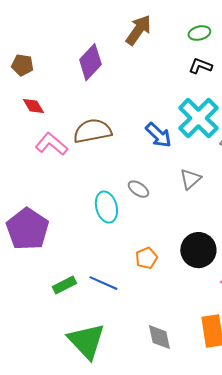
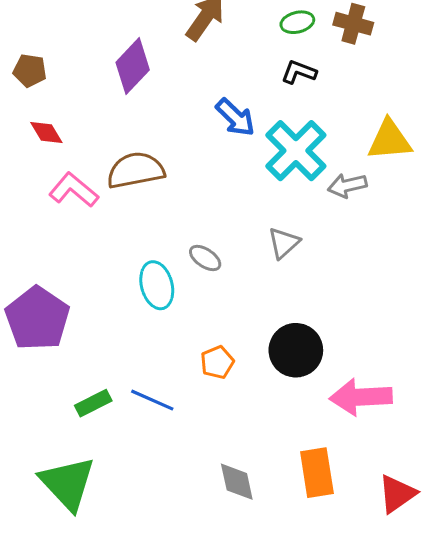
blue arrow: (158, 135) -> (235, 117), moved
green triangle: (86, 341) -> (68, 483), moved

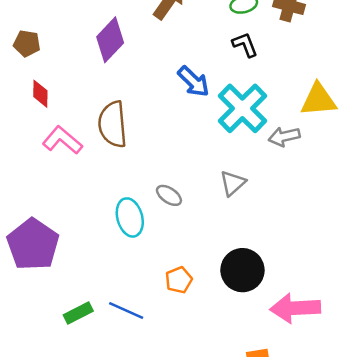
black L-shape: (299, 72) -> (245, 45), turned 48
red diamond: (46, 133) -> (40, 94), turned 32
brown semicircle: (136, 170) -> (113, 124), turned -84

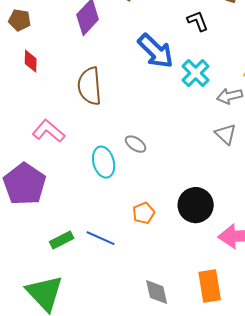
blue arrow: (193, 81) -> (156, 51), size x1.4
cyan cross: (242, 108) -> (196, 73), size x0.7
pink L-shape: (62, 140) -> (49, 131), moved
gray triangle: (233, 183) -> (226, 134), moved, turned -35

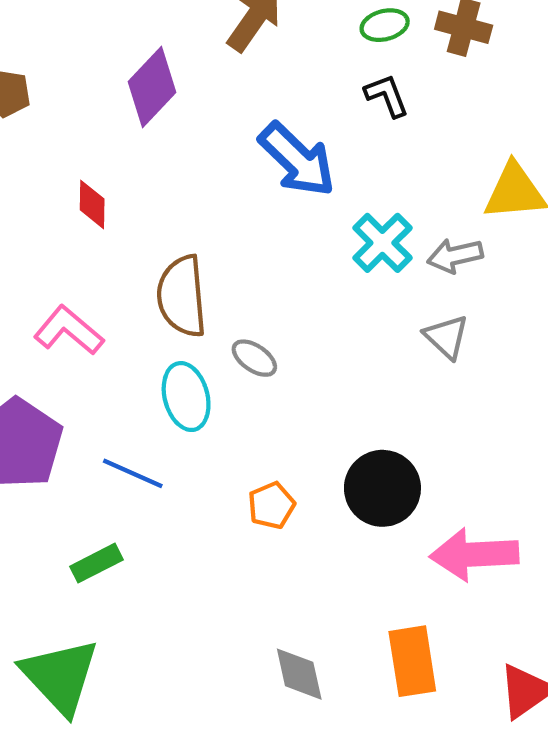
red diamond: (31, 61) -> (92, 204), moved
cyan cross: (196, 73) -> (382, 243), moved
brown semicircle: (90, 86) -> (182, 296), moved
blue line: (101, 238) -> (133, 473), moved

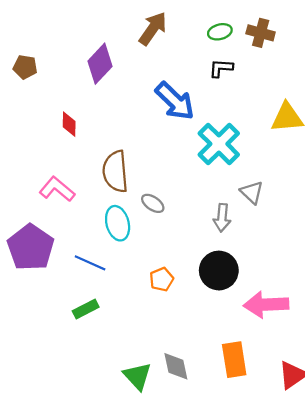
black L-shape: (387, 96) -> (221, 68), turned -65
cyan cross: (382, 243) -> (219, 144), size x1.4
gray arrow: (455, 256) -> (222, 218), moved, turned -72
green rectangle: (96, 563) -> (86, 309), moved
green triangle: (60, 676) -> (137, 376), moved, size x0.7

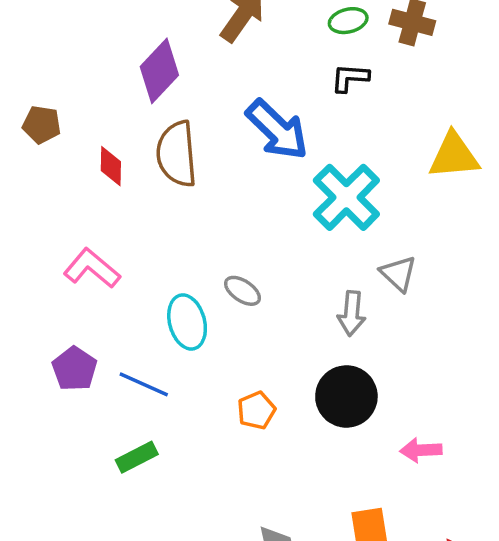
brown pentagon: (25, 67) -> (42, 125), moved
brown semicircle: (115, 172) -> (177, 154), moved
purple pentagon: (31, 247) -> (74, 369), moved, size x0.6
pink arrow: (266, 305) -> (421, 450), size x0.6

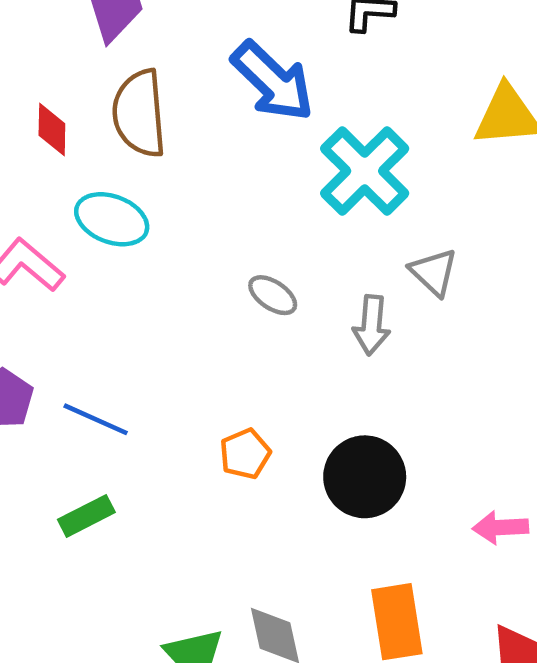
gray ellipse: (243, 291) -> (273, 295), moved
cyan ellipse: (187, 322) -> (112, 219), moved, turned -54
black circle: (346, 396) -> (365, 477), moved
pink arrow: (421, 450) -> (500, 527), moved

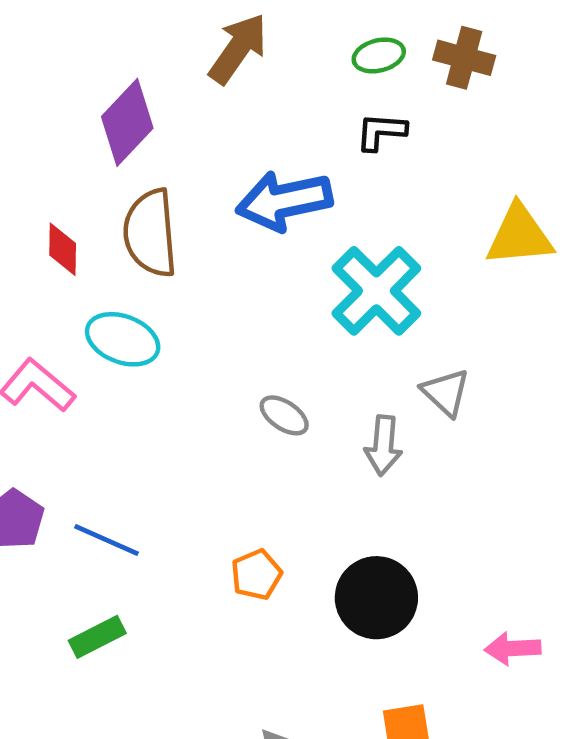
blue arrow: (273, 81) -> (284, 201), turned 124

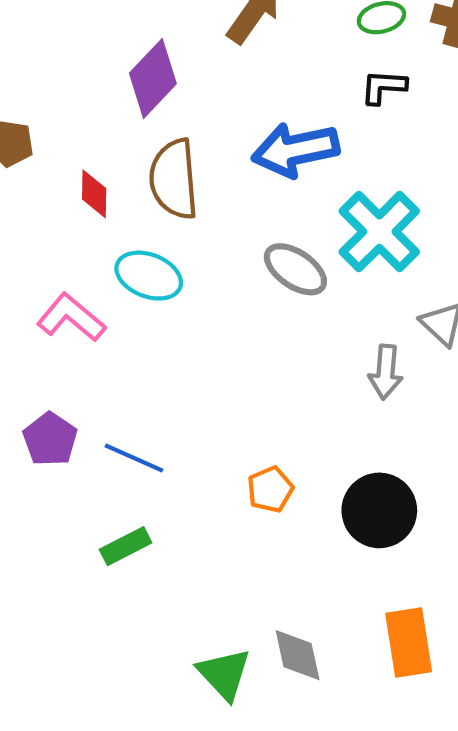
gray ellipse: (284, 415) -> (295, 269), moved, size x1.4

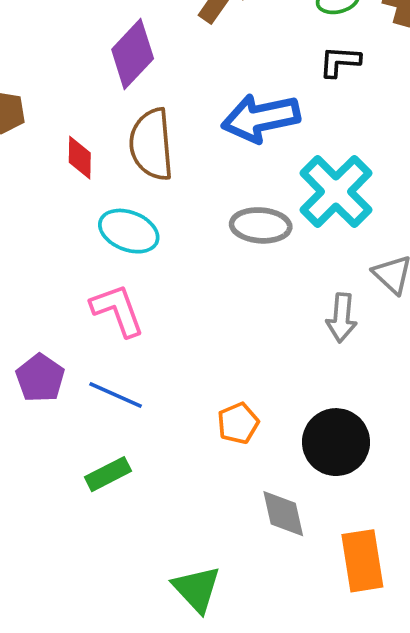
gray ellipse: (295, 269) -> (261, 225), turned -30
pink L-shape: (71, 318) -> (117, 310), moved, turned 30
gray diamond: (298, 655) -> (283, 514), moved

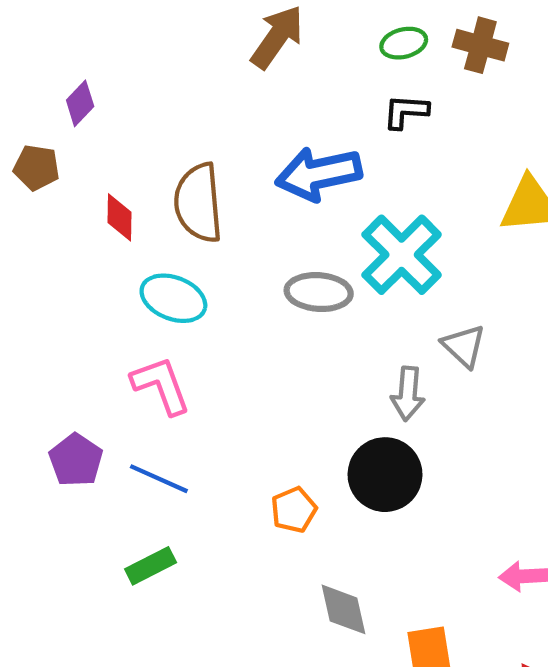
purple diamond: (133, 54) -> (80, 103), moved, size x0.6
black circle: (336, 442) -> (385, 475), moved

